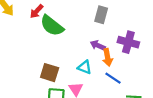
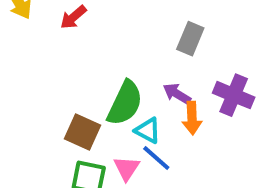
green semicircle: (52, 26) -> (125, 103), moved, turned -110
blue line: (113, 78) -> (156, 158), moved

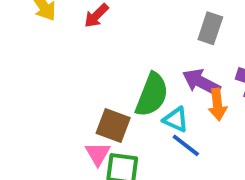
purple arrow: (177, 94) -> (201, 82), size x1.4
pink triangle: (127, 168) -> (98, 154), moved

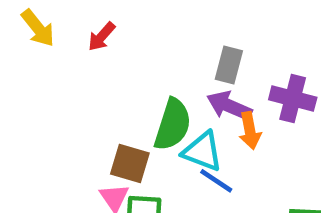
gray rectangle: (210, 28) -> (229, 65), moved
cyan triangle: (176, 119) -> (202, 151), size x1.4

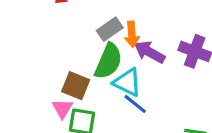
gray rectangle: (229, 65) -> (110, 29), moved, turned 35
orange arrow: (250, 131) -> (132, 34), moved

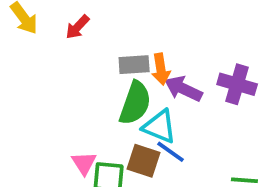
gray rectangle: (110, 29) -> (134, 65), turned 35
brown square: (76, 86) -> (143, 161), moved

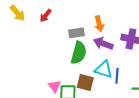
orange arrow: (161, 69) -> (99, 24), moved
cyan triangle: (159, 127) -> (104, 69), moved
blue line: (170, 152) -> (117, 76), moved, turned 63

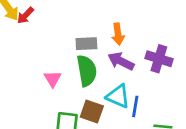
red arrow: (46, 16) -> (25, 15), moved
green semicircle: (79, 53) -> (87, 71), turned -30
pink triangle: (54, 86) -> (53, 79), moved

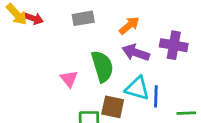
red arrow: (25, 15) -> (34, 18), turned -108
orange arrow: (118, 34) -> (129, 25), turned -115
gray rectangle: (86, 44) -> (83, 18), moved

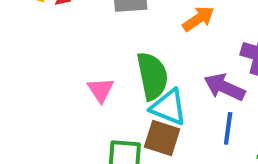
purple arrow: (136, 53) -> (224, 87), moved
cyan triangle: (137, 88) -> (169, 107), moved

